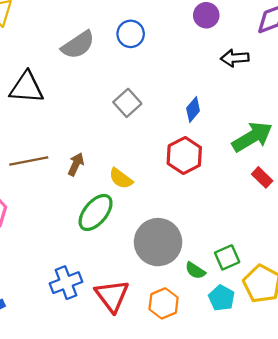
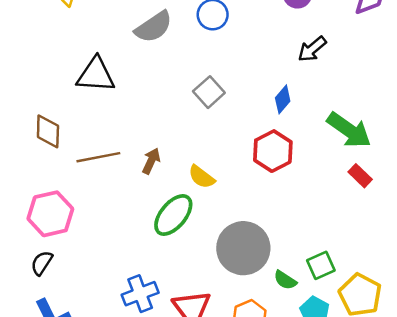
black arrow: (235, 58) -> (312, 49), moved, turned -36
green arrow: (252, 137) -> (349, 130), turned 66

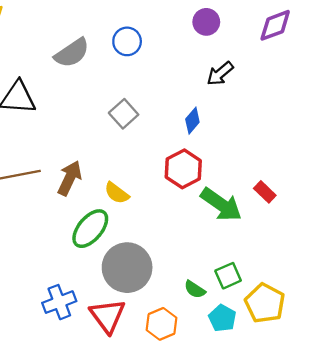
green arrow: (349, 130) -> (221, 204), moved
brown arrow: (151, 161) -> (70, 178), size x1.4
gray circle: (243, 248) -> (127, 268), moved

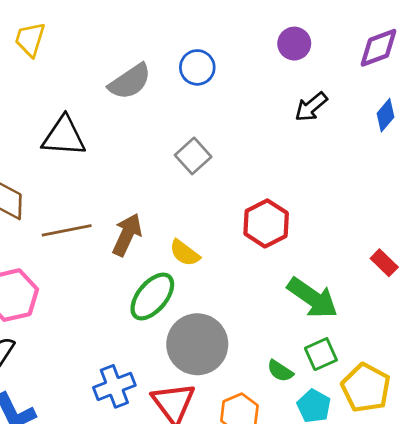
blue diamond: (192, 121) -> (386, 115), moved
red rectangle: (265, 192) -> (384, 263), moved
green arrow: (221, 204) -> (312, 298), moved

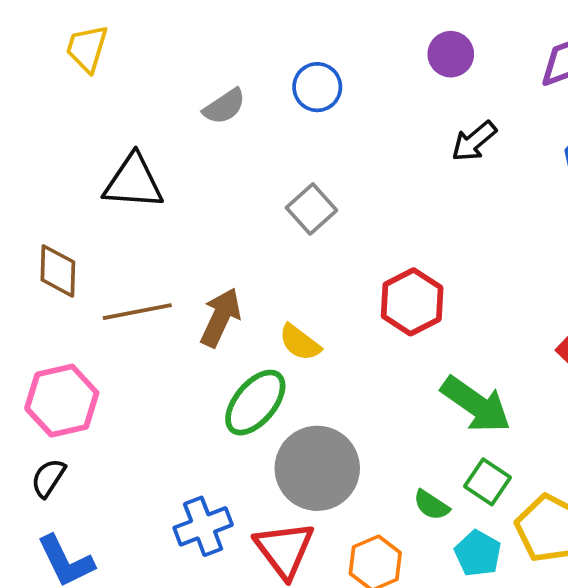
gray semicircle: (130, 81) -> (224, 106), size x0.7
green square: (321, 354) -> (488, 482), turned -32

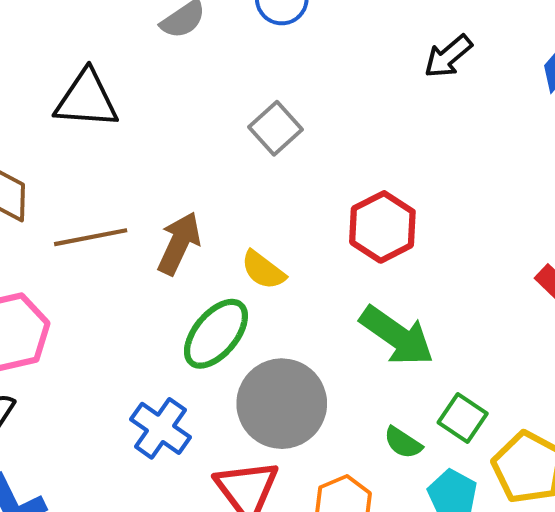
green arrow: (476, 404) -> (397, 336), moved
blue cross: (203, 526) -> (160, 428), moved, turned -34

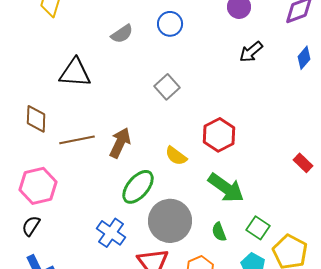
yellow semicircle: (263, 270) -> (176, 156), moved
green semicircle: (403, 443) -> (219, 232), moved, turned 36

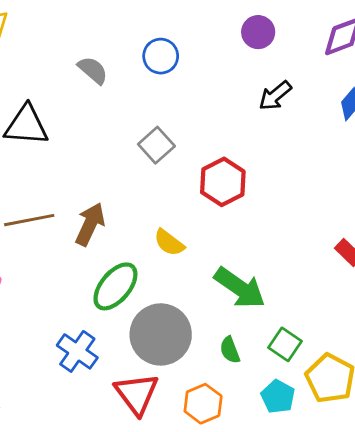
gray semicircle: (122, 34) -> (93, 70), turned -105
red hexagon: (219, 135) -> (223, 182), moved

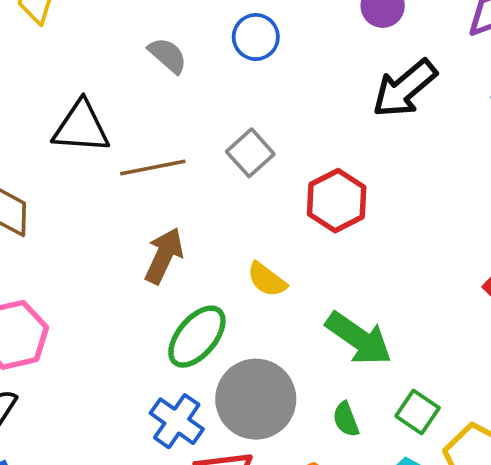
black arrow: (275, 96) -> (405, 88), size x1.5
brown line: (29, 220) -> (153, 168), moved
blue cross: (77, 351) -> (177, 421), moved

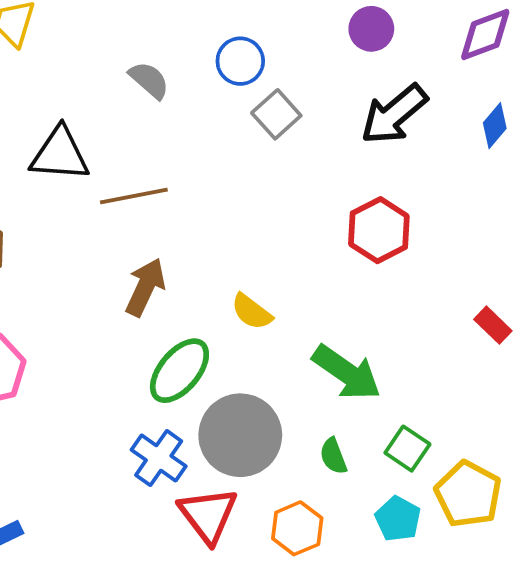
gray square: (250, 153) -> (276, 114), moved
red hexagon: (337, 201) -> (379, 230), moved

